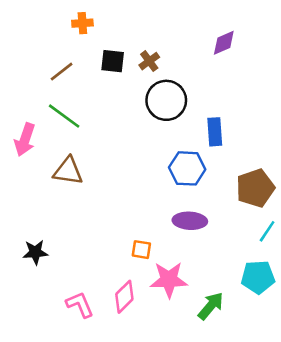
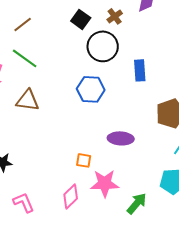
black square: (113, 61) -> (81, 19), moved, turned 30
brown cross: (149, 61) -> (115, 16), moved
blue hexagon: (187, 168) -> (91, 89), moved
pink L-shape: (80, 305) -> (24, 202), moved

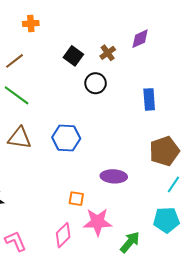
black circle: (103, 46) -> (96, 83), size x0.7
blue rectangle: (140, 70) -> (149, 99), moved
blue hexagon: (91, 89) -> (66, 138), moved

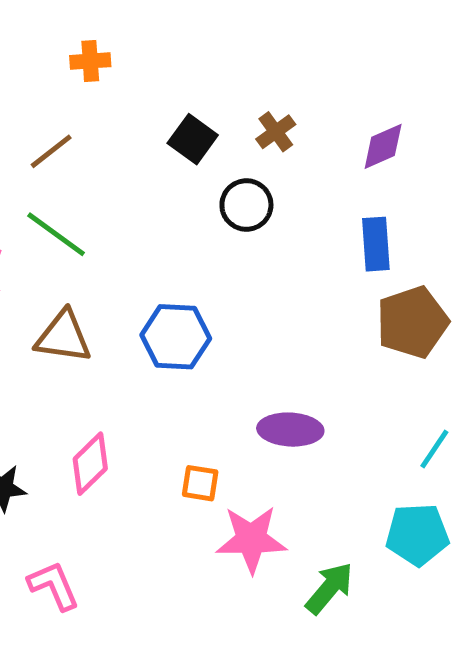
purple diamond: (140, 39) -> (383, 146), moved
brown pentagon: (164, 151) -> (412, 322), moved
pink diamond: (63, 235) -> (90, 464), moved

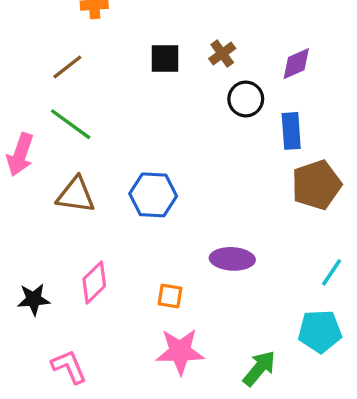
black square: (193, 139) -> (165, 59), turned -36
black circle: (246, 205) -> (246, 99), moved
pink star: (251, 539) -> (180, 351), moved

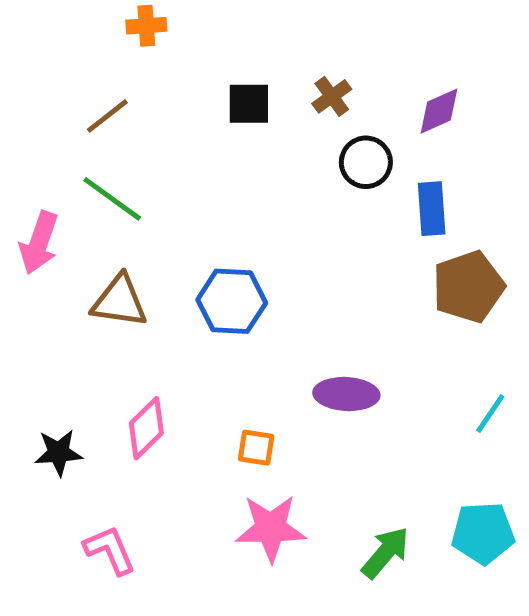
cyan pentagon: (320, 331) -> (483, 533), moved

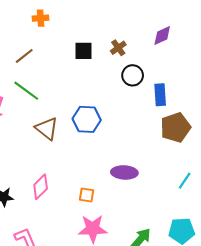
purple diamond: (439, 111) -> (162, 35), moved
brown triangle: (120, 301) -> (47, 129), moved, turned 30
blue hexagon: (232, 301) -> (87, 119), moved

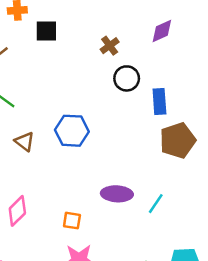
black square: (84, 51) -> (46, 31), moved
brown triangle: (47, 129) -> (25, 142), size x0.7
cyan line: (185, 181) -> (156, 204), moved

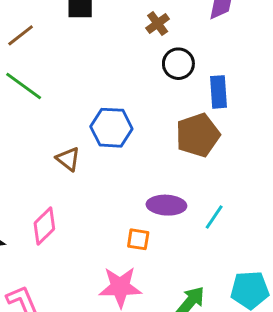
brown pentagon: (178, 140) -> (198, 135), moved
brown triangle: (25, 142) -> (68, 159), moved
orange square: (72, 221) -> (138, 239), moved

